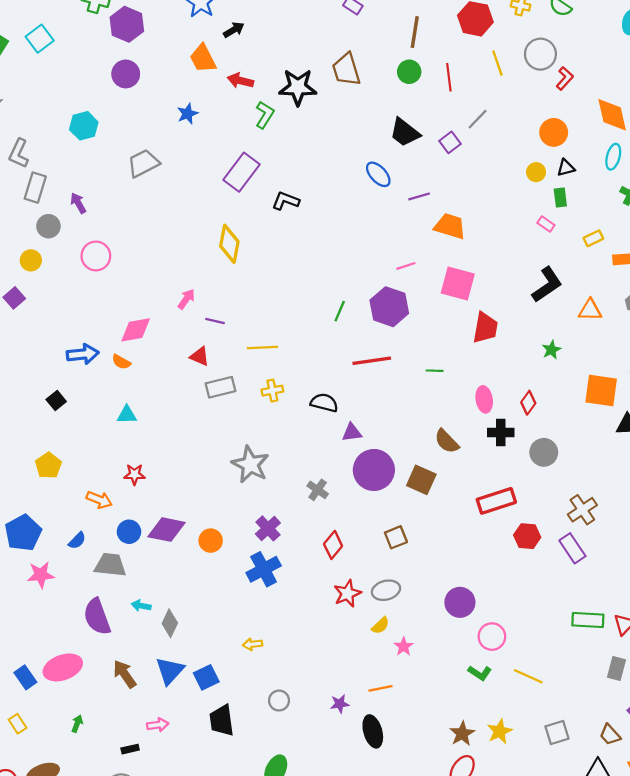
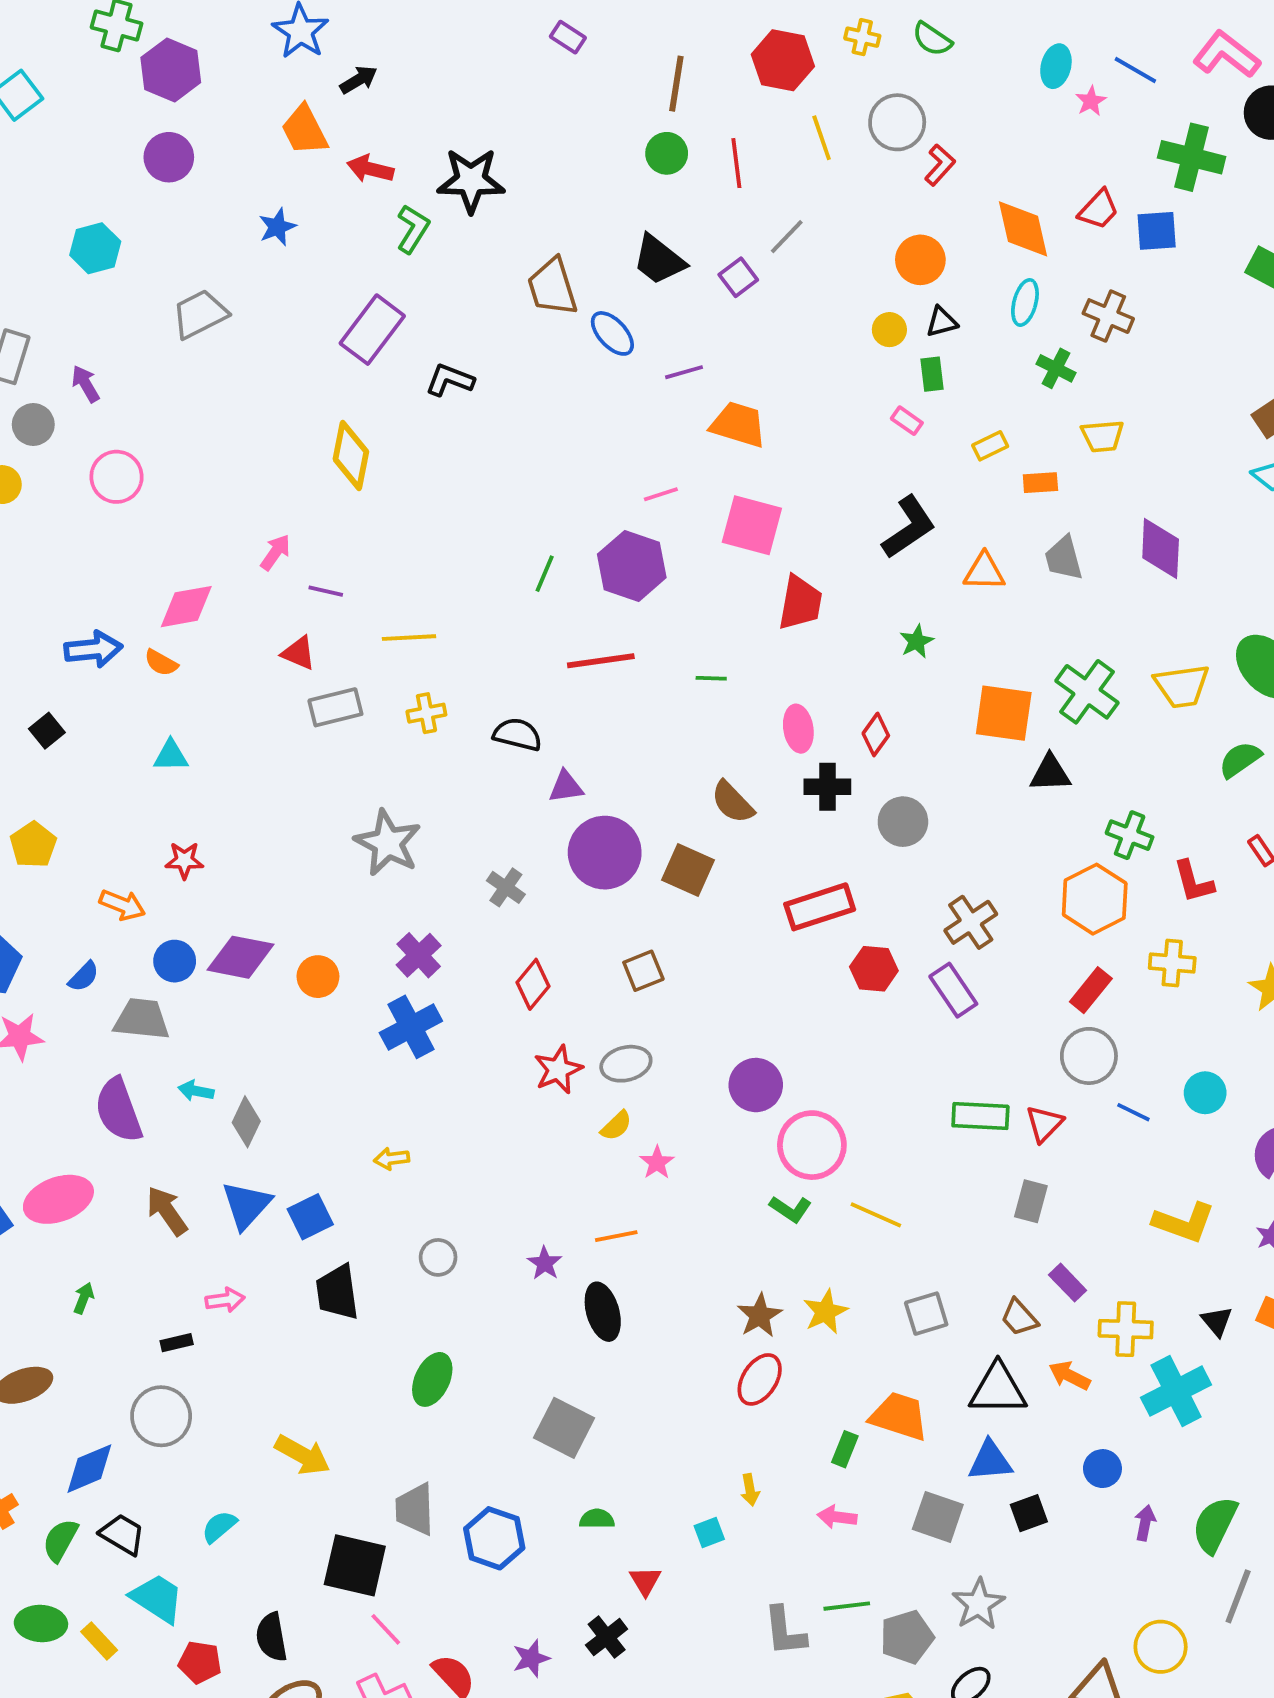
brown trapezoid: (346, 70) -> (552, 287), moved
pink circle: (492, 637) -> (812, 1145), size x1.4
purple star: (340, 704) -> (545, 1263), turned -30

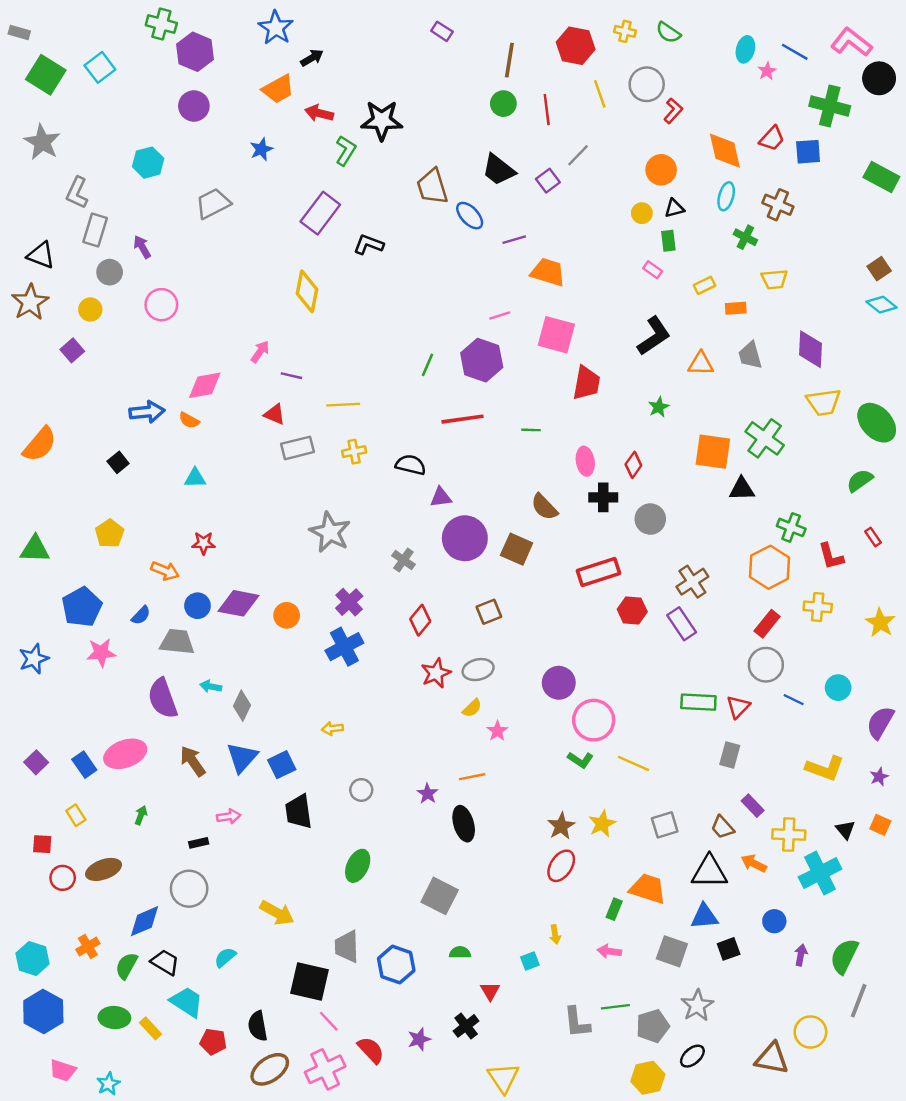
orange trapezoid: (304, 130) -> (278, 89), turned -92
yellow trapezoid: (1182, 686) -> (824, 402), moved

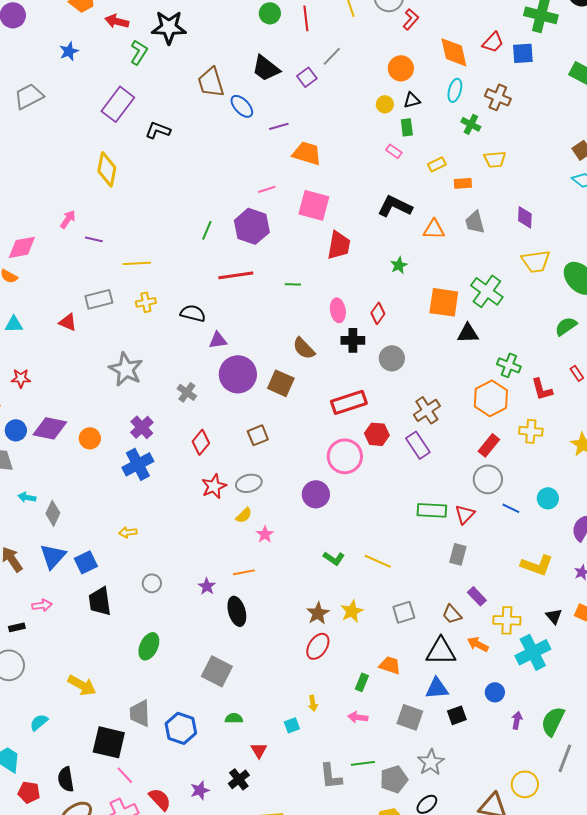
black L-shape: (654, 336) -> (395, 206), turned -120
purple diamond: (810, 349) -> (525, 217), size x0.7
red triangle: (275, 414) -> (68, 322), moved
pink circle: (594, 720) -> (345, 456), moved
orange trapezoid: (648, 889) -> (390, 665), size x0.7

